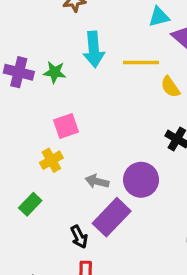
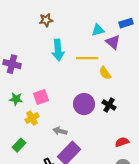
green star: (55, 72) -> (16, 99), moved
purple circle: (141, 180) -> (84, 104), moved

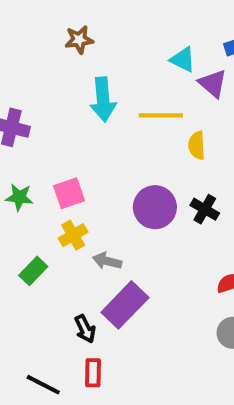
cyan triangle: (98, 30) -> (183, 60), turned 40
yellow semicircle: (105, 73) -> (197, 145), turned 32
yellow cross: (32, 118) -> (73, 235), moved
green rectangle: (19, 145) -> (33, 271), moved

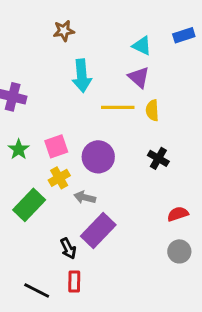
purple triangle: (213, 84) -> (139, 77), moved
yellow line: (161, 115) -> (118, 107), moved
green star: (19, 197) -> (19, 149), turned 30
purple circle: (155, 207) -> (98, 157), moved
green rectangle: (33, 271) -> (29, 205), size x1.5

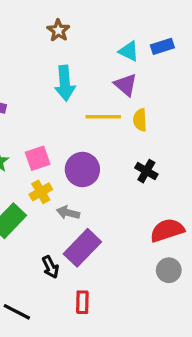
brown star: (64, 31) -> (58, 30), moved, turned -30
blue rectangle: (184, 35) -> (162, 46), moved
red semicircle: (178, 214) -> (167, 230), size x1.5
red rectangle: (74, 282) -> (82, 302), moved

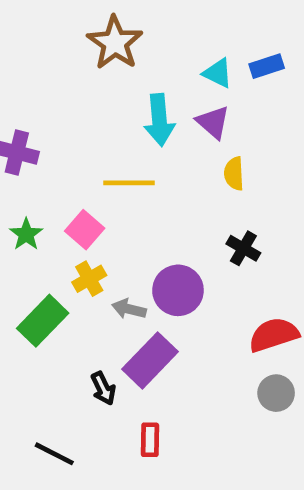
brown star: (58, 30) -> (115, 43), size x1.6
cyan arrow: (65, 83) -> (159, 120), moved
yellow line: (103, 117) -> (129, 183), moved
pink square: (38, 158) -> (85, 230), turned -30
purple circle: (82, 169) -> (178, 290), moved

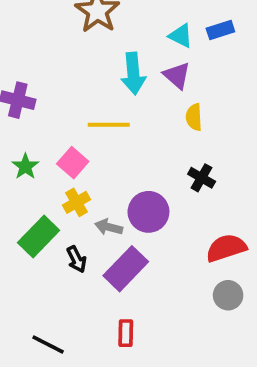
black arrow: (103, 388) -> (76, 259), moved

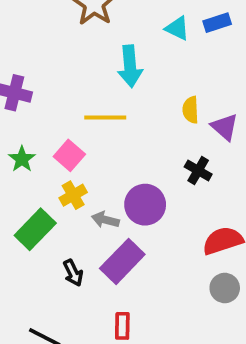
purple triangle: (177, 75) -> (225, 127), moved
black arrow: (76, 259) -> (73, 273), moved

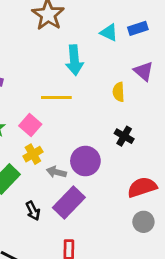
purple triangle: (225, 127) -> (143, 71), moved

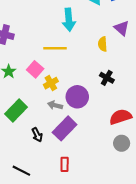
yellow cross: (33, 154) -> (51, 83), moved

